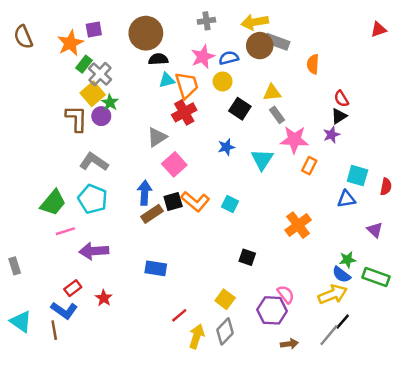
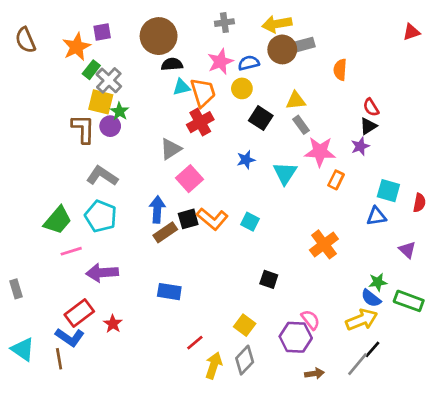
gray rectangle: (277, 42) -> (301, 45), turned -35
yellow square: (93, 94) -> (101, 102), turned -35
red rectangle: (73, 288) -> (79, 313), size x1.5

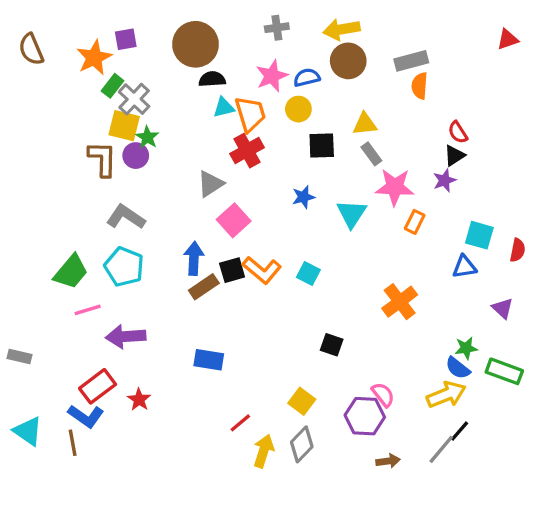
gray rectangle: (301, 45) -> (411, 61), moved
black square: (261, 118) -> (322, 146), turned -35
gray rectangle: (16, 289) -> (20, 356), turned -60

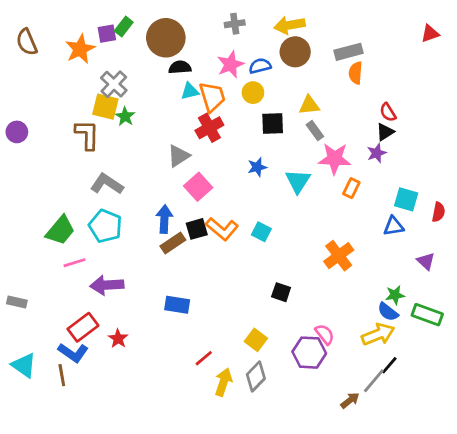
green rectangle: (112, 86) -> (124, 27), moved
purple circle: (136, 156) -> (17, 132), moved
brown arrow: (388, 461) -> (350, 400), moved, turned -30

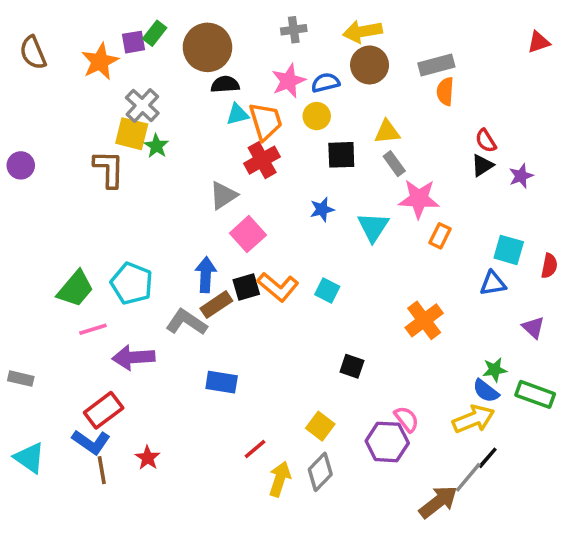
purple star: (377, 153) -> (521, 176), moved
gray L-shape: (107, 184) -> (186, 322), moved
red star: (118, 339) -> (148, 458), moved
brown line: (62, 375) -> (102, 470), moved
brown arrow: (350, 400) -> (438, 502), size x1.6

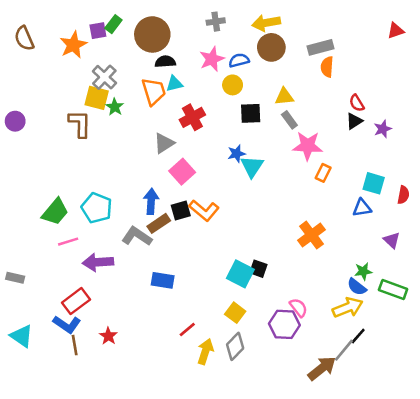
orange trapezoid: (266, 121) -> (154, 91), moved
cyan triangle: (373, 227) -> (252, 166), moved
cyan square: (327, 290) -> (240, 274), moved, size x1.5

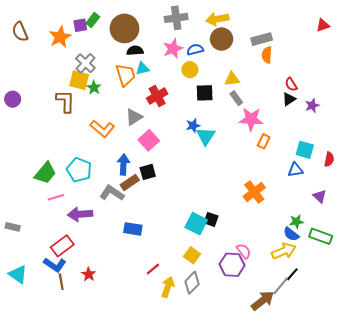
gray cross: (216, 22) -> (176, 18), size x1.5
orange L-shape: (204, 210) -> (102, 129), moved

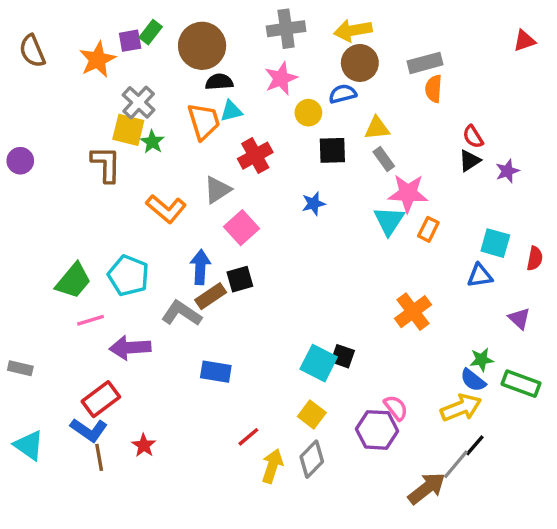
blue semicircle: (195, 50) -> (343, 94), moved
cyan triangle: (206, 136) -> (389, 221), moved

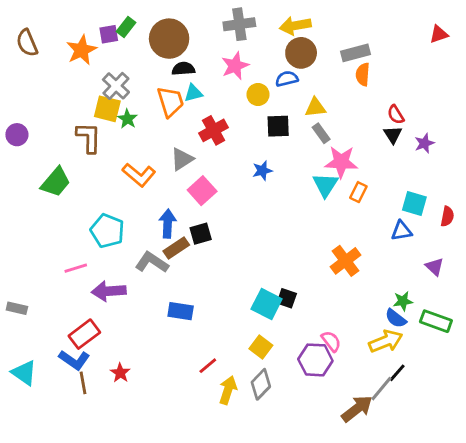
black triangle: (470, 161) -> (393, 135), turned -30
green trapezoid: (73, 281) -> (56, 182), moved

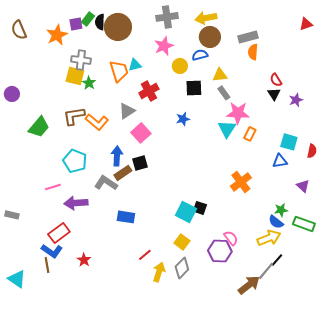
black semicircle: (183, 69) -> (100, 22), moved, turned -84
gray cross: (116, 86) -> (81, 60), turned -36
brown L-shape: (89, 138) -> (74, 116), moved, turned -100
cyan triangle: (24, 373) -> (17, 279), moved
brown line: (83, 383) -> (47, 265), moved

